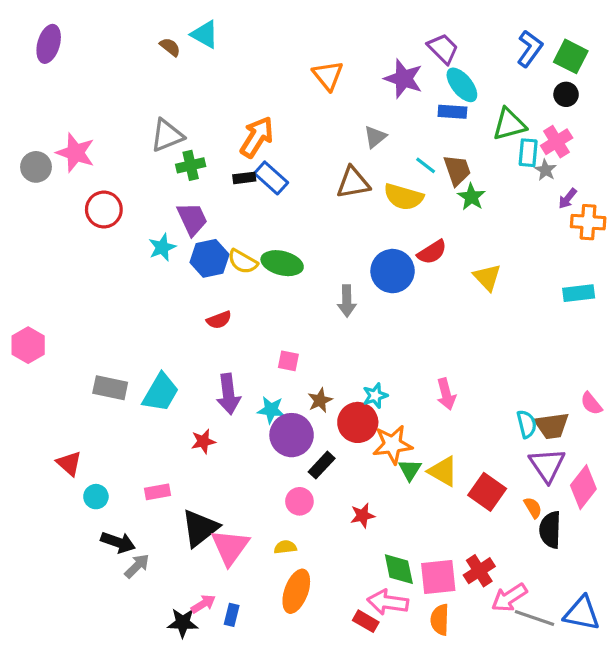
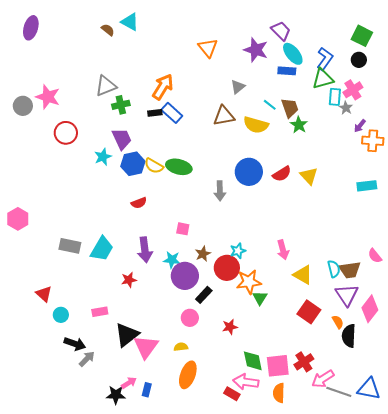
blue L-shape: (530, 49) -> (325, 59), moved
red semicircle: (432, 252) -> (282, 174), moved
yellow triangle: (443, 471) -> (303, 275), moved

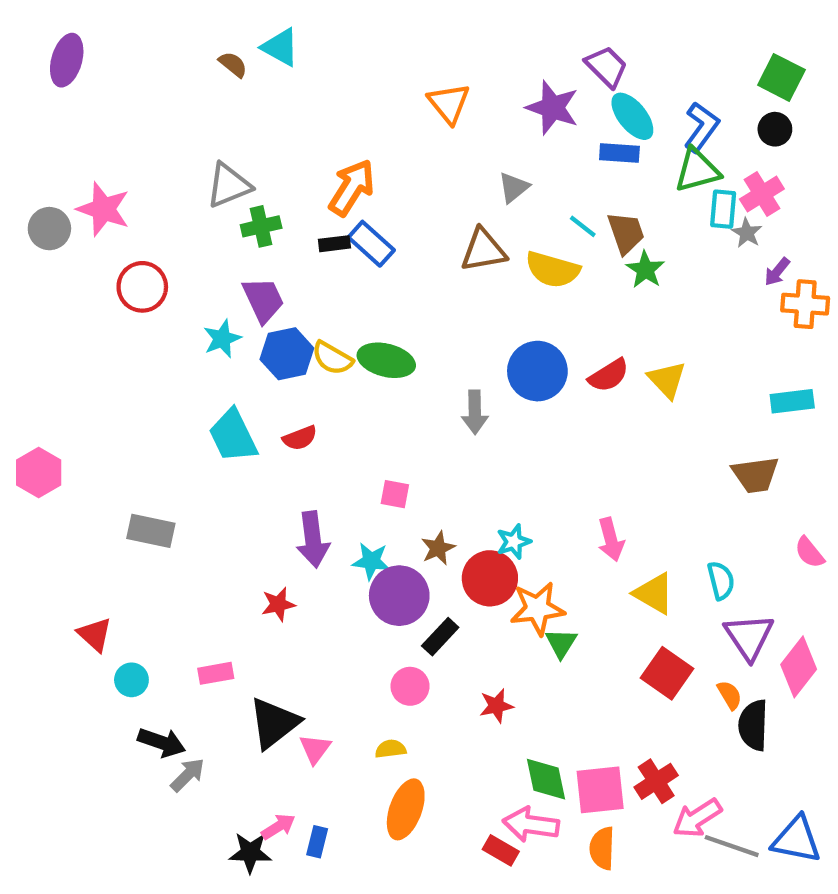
cyan trapezoid: (102, 249) -> (233, 436), moved, turned 124
brown trapezoid: (350, 270) -> (755, 475), moved
pink triangle: (146, 347) -> (315, 749), size x0.6

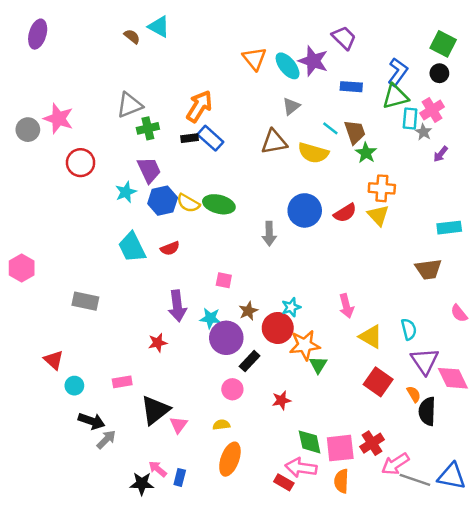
cyan ellipse: (632, 116) -> (288, 66), moved
orange cross: (805, 304) -> (382, 188), moved
pink diamond: (799, 667) -> (453, 378), turned -64
pink arrow: (278, 827) -> (158, 469), turned -108

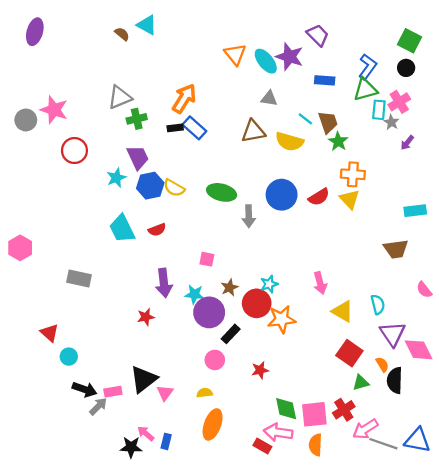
gray triangle: (291, 106) -> (269, 98), turned 48
green ellipse: (219, 204) -> (222, 192), moved
green triangle: (318, 365) -> (361, 383), moved, turned 42
pink rectangle: (122, 382) -> (113, 392), moved

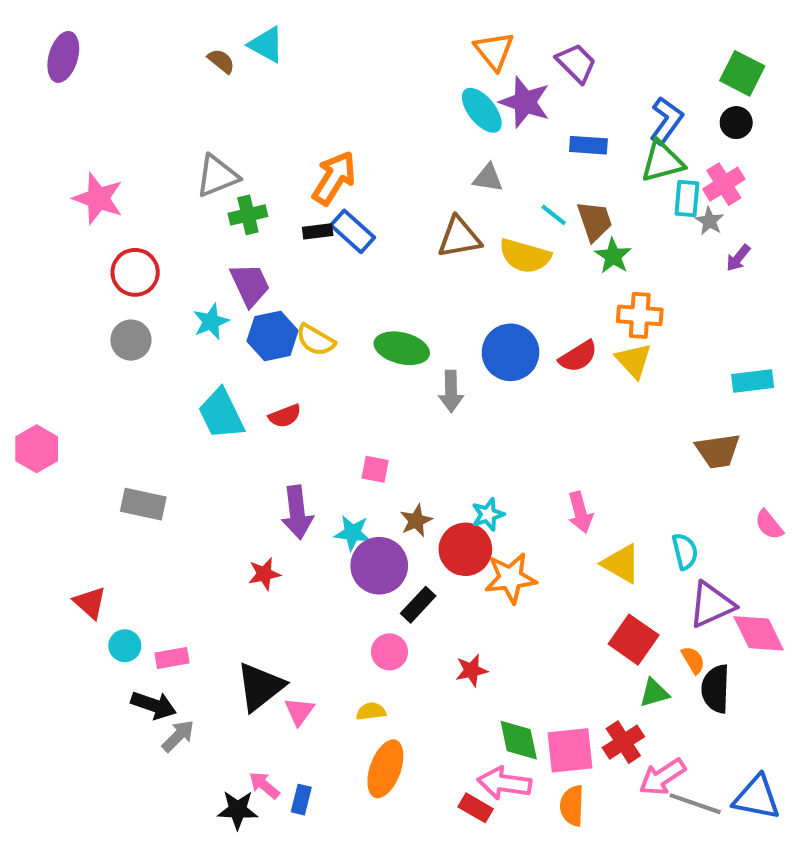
orange triangle: (235, 54) -> (494, 51), moved
gray circle: (26, 120) -> (131, 340), moved
purple triangle: (392, 334) -> (712, 605), turned 40
pink rectangle: (113, 392) -> (172, 658), moved

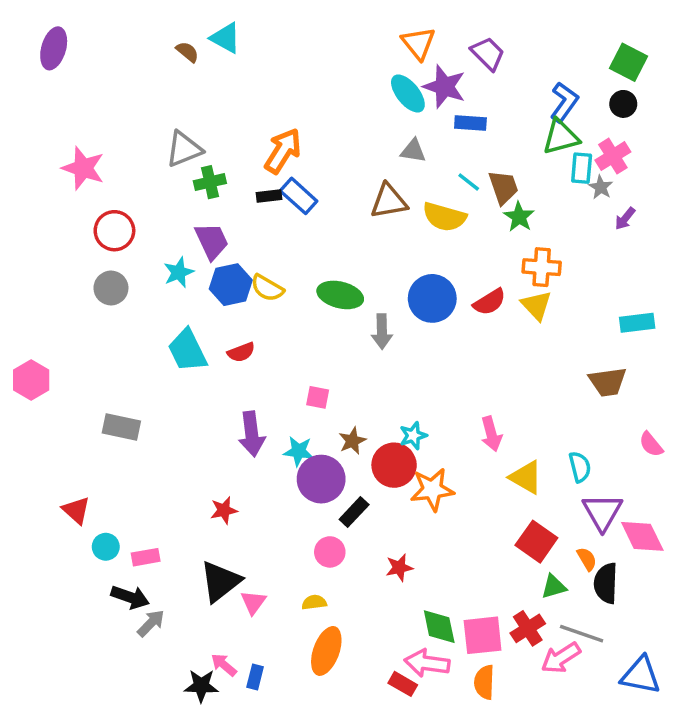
blue rectangle: (588, 145) -> (470, 123), moved
red star: (264, 574) -> (224, 510), moved
purple triangle: (712, 605) -> (602, 512), turned -36
gray line: (695, 804) -> (582, 634), moved

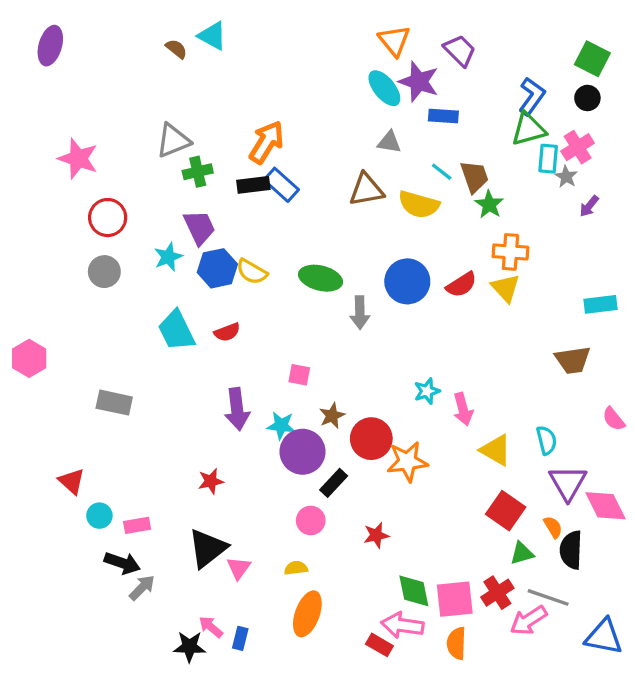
black rectangle: (269, 196) -> (253, 185), size x1.4
cyan star: (413, 436) -> (427, 391), moved

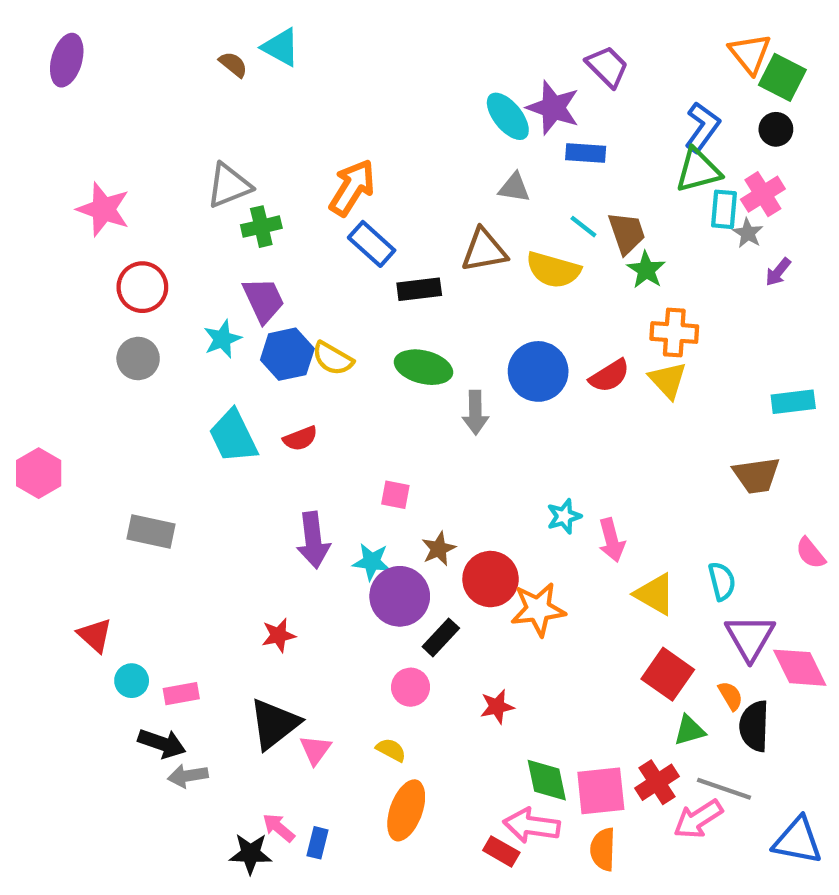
orange triangle: (394, 41) -> (750, 54), moved
black rectangle: (253, 185) -> (419, 289), moved
yellow semicircle: (296, 568) -> (391, 750), turned 35
gray arrow: (142, 588) -> (188, 776), turned -144

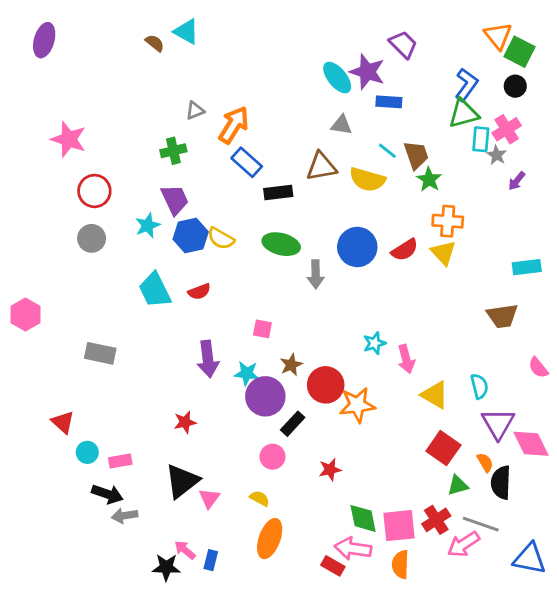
gray triangle: (229, 186) -> (195, 111), moved, size x0.6

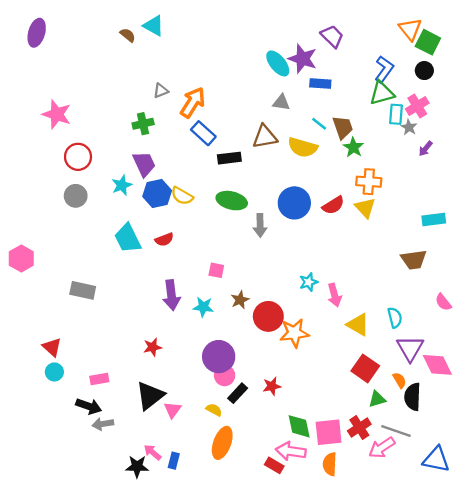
purple circle: (265, 396) -> (219, 357), moved
black rectangle: (293, 424) -> (238, 393), moved
cyan circle: (87, 452) -> (54, 372), moved

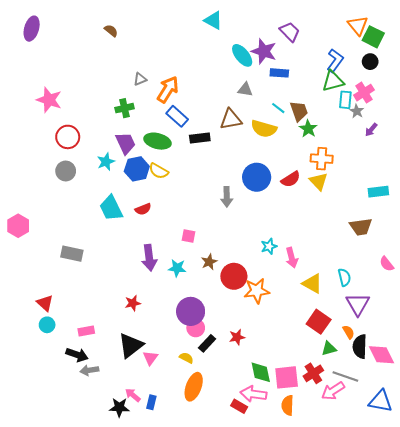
cyan triangle: (154, 26) -> (213, 20), moved
green ellipse: (232, 201) -> (158, 141), moved
pink diamond: (437, 365) -> (382, 355), moved

